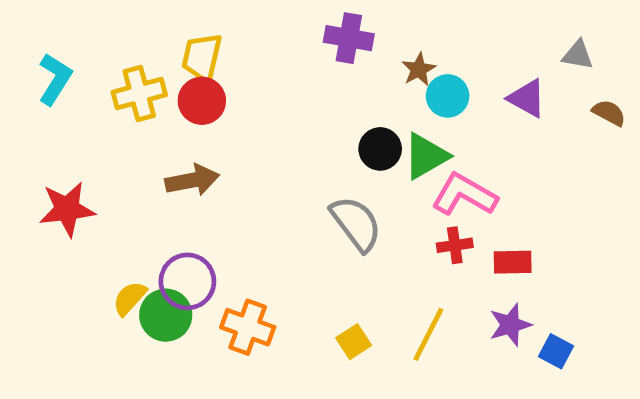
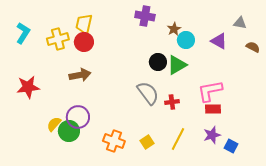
pink L-shape: (464, 195) -> (210, 91), moved, turned -40
red cross: (455, 245) -> (172, 102), moved
orange cross: (248, 327) -> (114, 141), moved

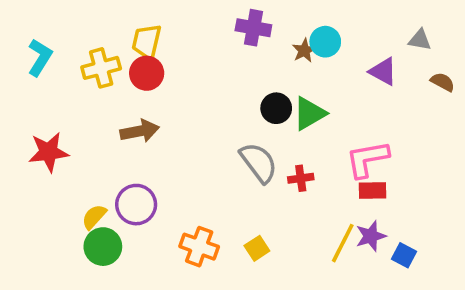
cyan circle: (186, 40) -> (325, 42), moved
green circle: (69, 131) -> (103, 247), moved
yellow line: (178, 139) -> (343, 243), moved

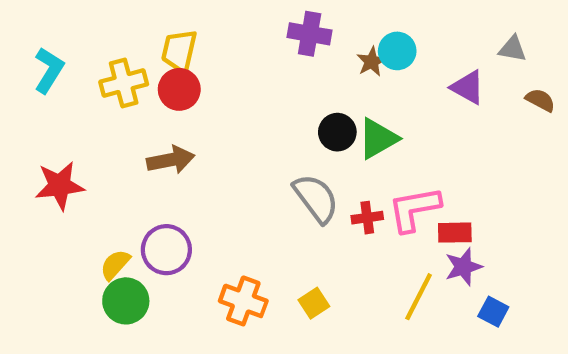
pink L-shape: (367, 159) -> (414, 209), moved
purple star: (371, 236) -> (463, 267), moved

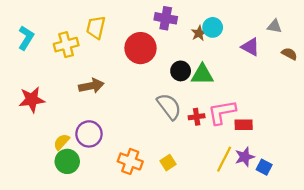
red circle: (179, 89) -> (141, 48), moved, size x1.4
green triangle: (378, 139) -> (202, 74), turned 30
purple star: (463, 267) -> (245, 157), moved

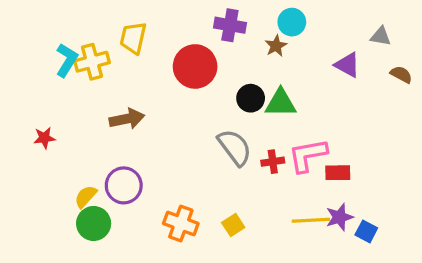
cyan circle: (213, 27) -> (292, 22), moved
cyan L-shape: (26, 38) -> (67, 60), moved
red star: (32, 100) -> (44, 138), size x0.6
yellow line: (224, 159) -> (311, 220), turned 60

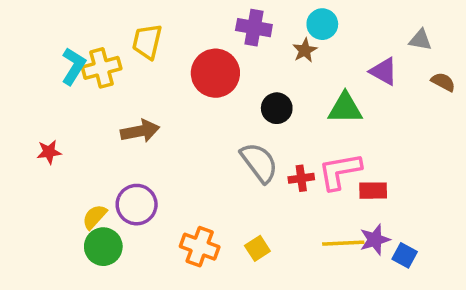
green triangle: (281, 103) -> (345, 108), moved

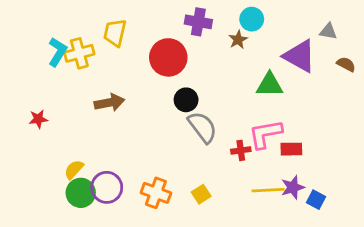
purple triangle: (384, 71) -> (300, 56), size x1.5
black circle: (277, 108) -> (186, 100), moved
red cross: (301, 178) -> (241, 150), moved
purple circle: (137, 205) -> (107, 187), moved

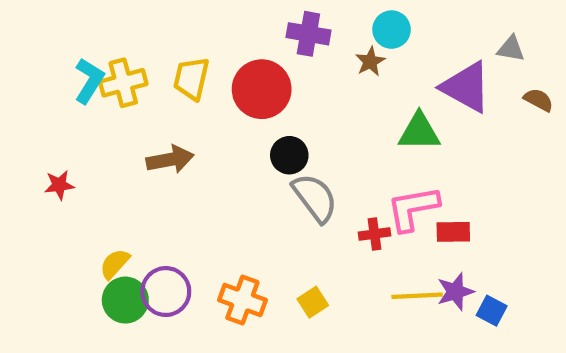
yellow trapezoid: (115, 33) -> (191, 79), moved

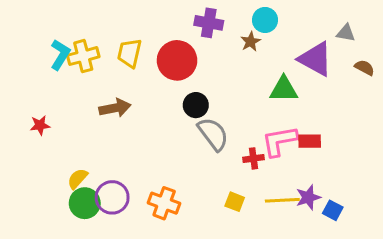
red rectangle: (453, 232) -> (310, 141), moved
yellow square: (313, 302) -> (235, 202), moved, turned -36

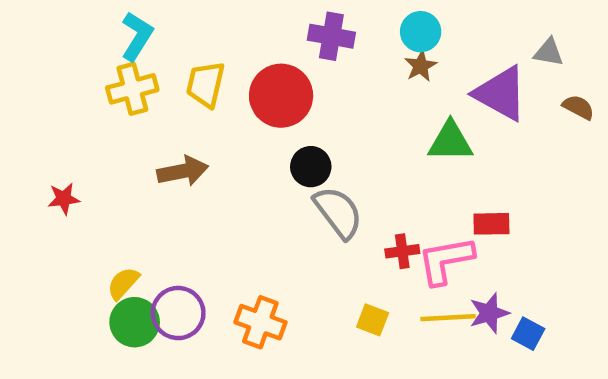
brown star: (251, 42) -> (421, 66), moved
cyan L-shape: (60, 55) -> (137, 36), moved
pink L-shape: (279, 141) -> (446, 260), moved

